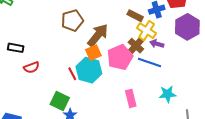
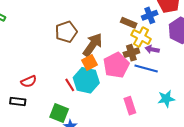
brown cross: (136, 46) -> (131, 53), turned 35
black rectangle: (16, 48) -> (18, 101), moved

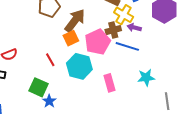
cyan hexagon: (86, 80) -> (79, 66), moved

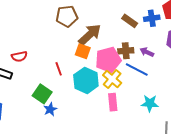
yellow cross: (124, 15) -> (112, 79), moved
orange square: (71, 38) -> (83, 51), turned 35

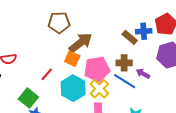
brown rectangle: (130, 21) -> (130, 37), moved
brown cross: (126, 51) -> (124, 63), moved
purple arrow: (147, 52) -> (143, 74), moved
red line: (59, 69) -> (47, 74), turned 56

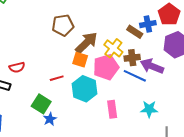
red line: (47, 74) -> (57, 78), turned 40
purple arrow: (143, 74) -> (152, 66), size x1.6
yellow cross: (99, 89) -> (113, 48), moved

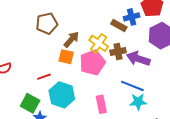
brown arrow: (86, 43) -> (71, 39), size x0.7
blue line: (135, 76) -> (132, 86), moved
cyan hexagon: (85, 89) -> (62, 95), moved

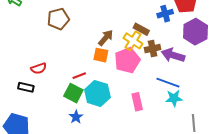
brown pentagon: (47, 23) -> (58, 19), moved
brown rectangle: (119, 25) -> (141, 29), moved
green square: (30, 103) -> (73, 93), moved

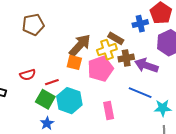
brown arrow: (106, 38) -> (80, 45), size x1.4
yellow cross: (133, 41) -> (107, 50), turned 36
red semicircle: (39, 68) -> (28, 75), moved
cyan star: (174, 98) -> (163, 108), moved

